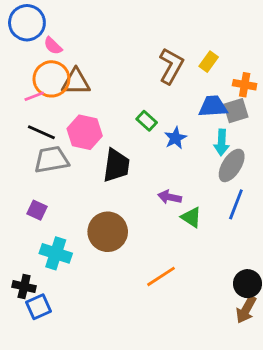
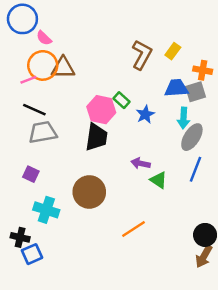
pink hexagon: (85, 132) -> (101, 110), moved

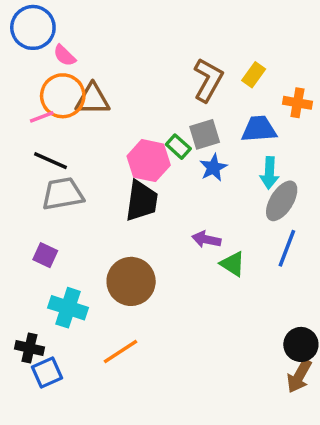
gray square: (195, 92) -> (205, 134), moved
orange line: (133, 229) -> (121, 351), moved

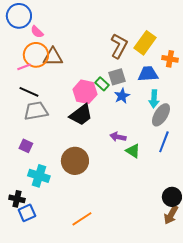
yellow rectangle: (254, 75) -> (145, 43), size x1.6
black trapezoid: (142, 201) -> (81, 115), turned 45
orange line: (121, 351) -> (82, 219), moved

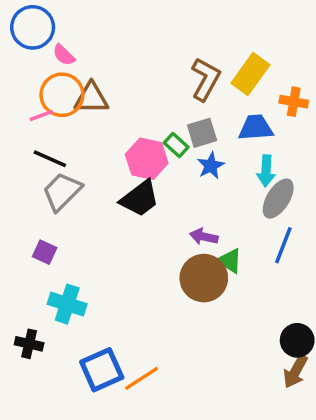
gray trapezoid: (36, 111) -> (62, 192), turned -35
brown circle: (75, 161) -> (204, 278), moved
blue square: (27, 213) -> (102, 370), moved, size x1.4

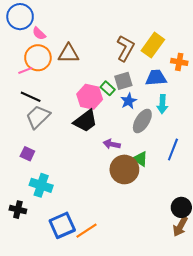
brown triangle: (91, 98) -> (69, 54), moved
gray ellipse: (278, 199) -> (142, 121), moved
purple arrow: (204, 237) -> (112, 144), moved

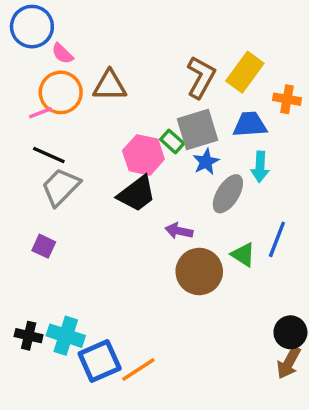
gray square: (123, 81) -> (198, 130), size x1.4
green triangle: (140, 159) -> (243, 255), moved
cyan cross: (41, 185) -> (66, 336), moved

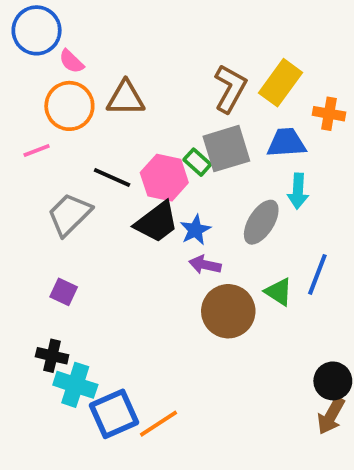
pink line: (40, 113) -> (37, 150), moved
black line: (49, 155) -> (112, 178), moved
blue star: (206, 162) -> (195, 230), moved
purple square: (44, 246) -> (64, 292), moved
black cross: (29, 336) -> (52, 356), moved

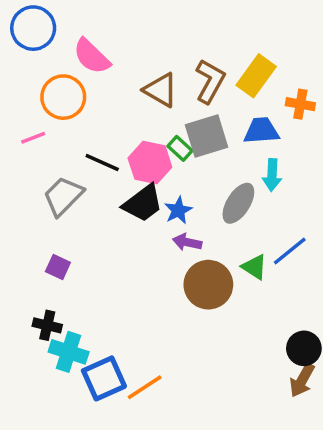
pink semicircle: (71, 61) -> (92, 56), moved, size x1.6
brown triangle: (126, 98) -> (161, 90), moved, turned 30
blue line: (317, 274) -> (290, 251), turned 30

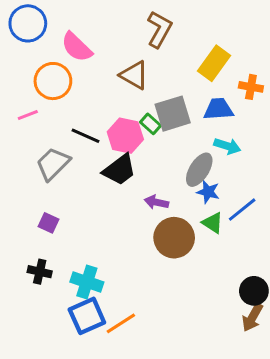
brown L-shape: (210, 81) -> (159, 29), moved
cyan arrow: (272, 175) -> (227, 146), turned -75
blue star: (178, 210) -> (208, 192), moved, turned -30
cyan cross: (69, 352) -> (87, 282), moved

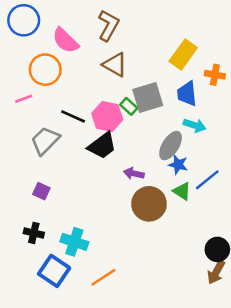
brown L-shape: (159, 29) -> (108, 25), moved
blue trapezoid: (218, 109) -> (187, 94), turned -92
blue square: (87, 316) -> (54, 271), moved, turned -32

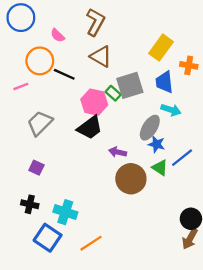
pink semicircle: (65, 41) -> (58, 35), size x0.6
black line: (73, 116) -> (64, 74), moved

